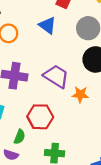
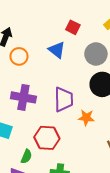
purple trapezoid: (56, 76) -> (64, 99), turned 55

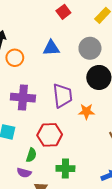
red square: (73, 27) -> (63, 12), moved, turned 32
blue triangle: (57, 50) -> (51, 48), turned -36

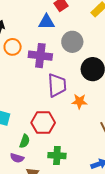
blue triangle: (51, 48) -> (46, 22), moved
gray circle: (90, 48) -> (72, 42), moved
purple cross: (23, 98) -> (40, 56), moved

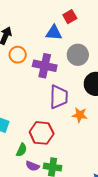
purple semicircle: (17, 158) -> (32, 166), moved

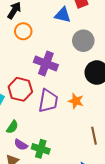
purple cross: (45, 66) -> (46, 64), moved
purple trapezoid: (59, 97) -> (48, 101), moved
red hexagon: (42, 133) -> (20, 89), moved

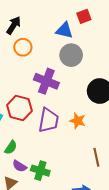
gray circle: (83, 41) -> (71, 55), moved

